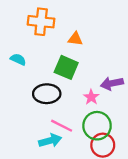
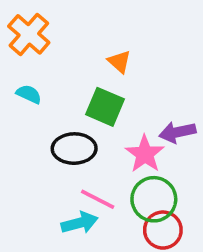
orange cross: (41, 22) -> (29, 34), moved, turned 35
orange triangle: (75, 39) -> (119, 62), turned 35
pink star: (91, 97) -> (145, 154), size x1.5

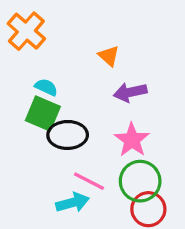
cyan semicircle: (29, 94) -> (46, 87), moved
green square: (105, 107) -> (43, 114), moved
purple arrow: (177, 132) -> (130, 92), moved

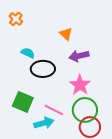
orange cross: (26, 31) -> (16, 19), size x0.6
green square: (43, 114) -> (23, 102), moved
black ellipse: (68, 135) -> (43, 69), moved

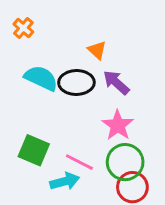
cyan semicircle: (28, 53) -> (41, 78), size x1.6
purple arrow: (79, 56) -> (116, 82), turned 54
black ellipse: (43, 69) -> (76, 82), moved

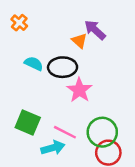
cyan semicircle: (41, 78) -> (34, 64), size x0.7
purple arrow: (116, 82) -> (95, 30), moved
pink star: (118, 125) -> (79, 90), moved

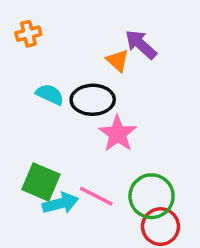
orange cross: (19, 23) -> (28, 34), turned 35
cyan arrow: (53, 148) -> (61, 203), moved

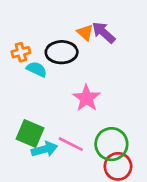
orange cross: (28, 34) -> (21, 52), moved
orange triangle: (118, 61) -> (85, 32), moved
black ellipse: (93, 100) -> (62, 52), moved

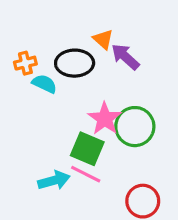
purple arrow: (104, 32) -> (125, 57), moved
green square: (30, 134) -> (87, 149), moved
green circle: (111, 144) -> (135, 127), moved

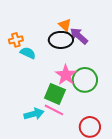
black ellipse: (75, 63) -> (61, 40), moved

